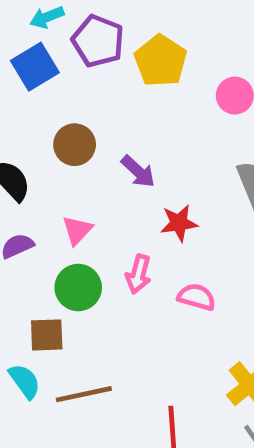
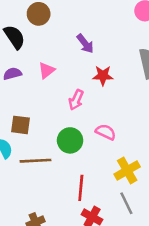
brown circle: (75, 145) -> (39, 14), moved
green circle: (78, 287) -> (70, 140), moved
pink semicircle: (197, 297) -> (106, 132), moved

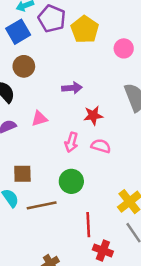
purple arrow: (85, 44) -> (72, 88), turned -48
pink triangle: (47, 70) -> (39, 119), turned 30
pink semicircle: (106, 132) -> (101, 146), moved

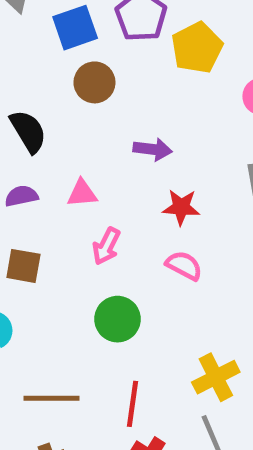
brown circle: (24, 66) -> (94, 82), moved
pink arrow: (71, 142) -> (106, 246), moved
brown square: (22, 174) -> (23, 266), moved
brown line: (42, 205) -> (51, 398), moved

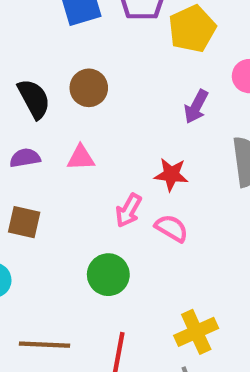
brown circle: (94, 82) -> (89, 88), moved
purple arrow: (153, 149) -> (196, 107), moved, turned 108
pink arrow: (106, 246) -> (128, 210), moved

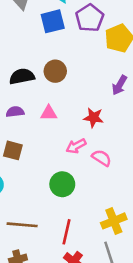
black semicircle: (34, 99) -> (22, 76), turned -75
red star: (171, 175) -> (94, 118), moved
pink arrow: (128, 210) -> (76, 146), turned 30

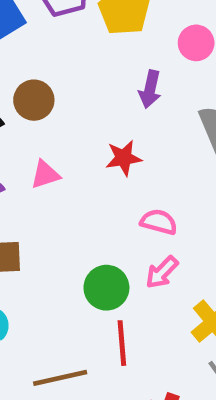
pink arrow: (76, 146) -> (162, 272), moved
red line: (67, 232) -> (122, 343), moved

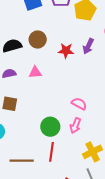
red star: (124, 158) -> (66, 51), moved
pink arrow: (162, 272) -> (75, 126), turned -35

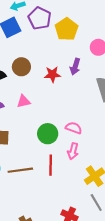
green circle: (50, 127) -> (48, 134), moved
red line: (51, 152) -> (51, 165), moved
brown line: (22, 161) -> (20, 170), moved

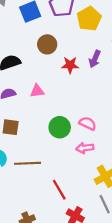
brown circle: (21, 67) -> (47, 44), moved
pink arrow: (73, 151) -> (85, 148), turned 63
red line: (51, 165) -> (59, 190), moved, turned -36

